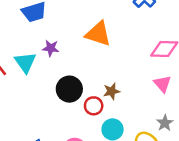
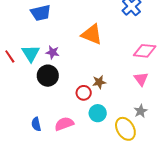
purple star: (51, 48) -> (53, 52), moved
black circle: (69, 89) -> (48, 76), moved

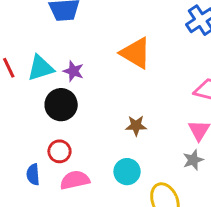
cyan triangle: (31, 53) -> (40, 68), turned 36
red circle: (84, 93) -> (59, 151), moved
gray star: (141, 111) -> (193, 160), moved

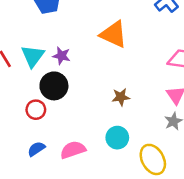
cyan triangle: (40, 68) -> (33, 56), turned -30
red circle: (59, 151) -> (36, 110), moved
blue semicircle: (33, 174) -> (36, 149), turned 66

